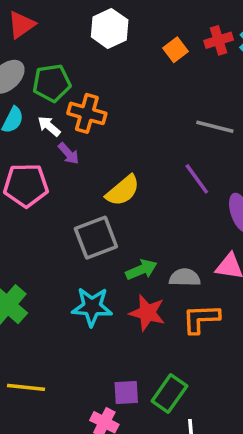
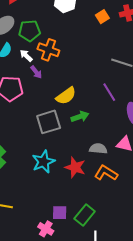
green arrow: (141, 270) -> (80, 117), moved
cyan star: (92, 307) -> (43, 162), turned -30
orange L-shape: (201, 319) -> (106, 173), turned 30

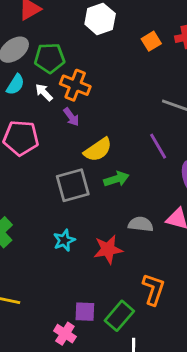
purple arrow: (36, 72) -> (71, 117), moved
cyan star: (43, 162) -> (64, 240), size x0.7
red star: (75, 167) -> (108, 249), turned -30
orange L-shape: (106, 173) -> (154, 289), moved, turned 75

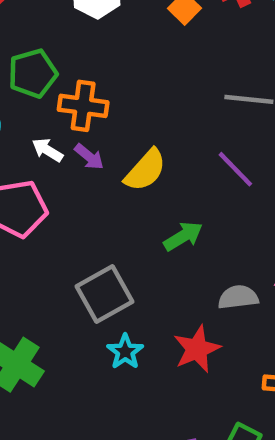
white arrow: (44, 92) -> (47, 150), moved
yellow semicircle: (98, 150) -> (145, 170), moved
gray square: (73, 185) -> (105, 294), moved

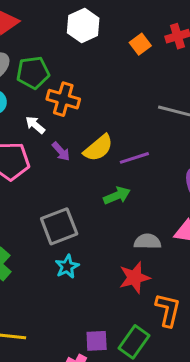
purple arrow: (89, 157) -> (61, 151), moved
purple line: (235, 169) -> (134, 158), moved, turned -72
red star: (197, 349) -> (135, 278), moved

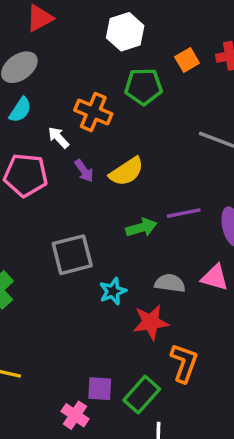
green pentagon: (33, 73) -> (144, 86), moved
purple line: (134, 158) -> (184, 213), moved
cyan star: (67, 267) -> (113, 291), moved

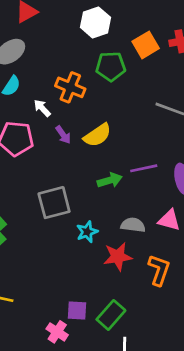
orange square: (187, 60) -> (146, 45), size x1.4
orange L-shape: (184, 363) -> (159, 270), moved

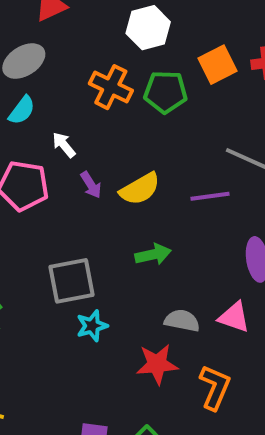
orange cross: (70, 87) -> (111, 87), moved
purple line: (144, 168) -> (210, 196), moved
cyan star: (87, 232) -> (92, 326), moved

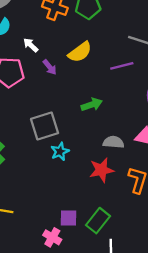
yellow semicircle: (140, 189) -> (80, 52), moved

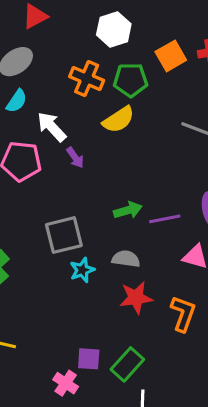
white arrow: (31, 45) -> (52, 127), size x1.5
yellow semicircle: (80, 52) -> (118, 120), moved
purple line: (122, 66) -> (165, 219), moved
gray semicircle: (113, 142) -> (126, 259), moved

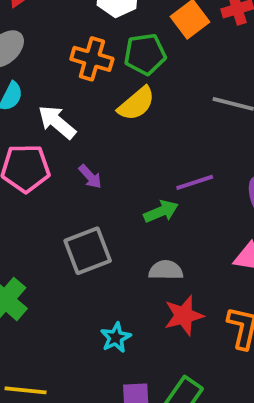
purple arrow: (75, 158) -> (90, 177), moved
purple line: (165, 219) -> (195, 182), moved
cyan star: (82, 270) -> (116, 338), moved

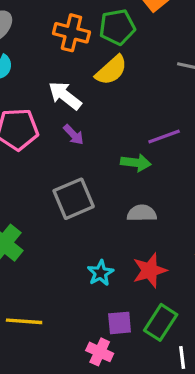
white arrow: (57, 122) -> (65, 96), moved
green arrow: (161, 211) -> (136, 163), turned 32
red star: (184, 315) -> (150, 270), moved

